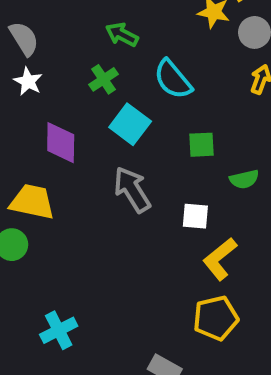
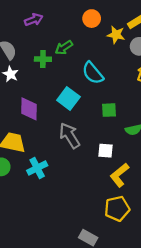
green arrow: (122, 34) -> (64, 48), turned -60
green cross: (104, 79) -> (43, 59), moved, turned 35
cyan cross: (59, 330) -> (37, 168), moved

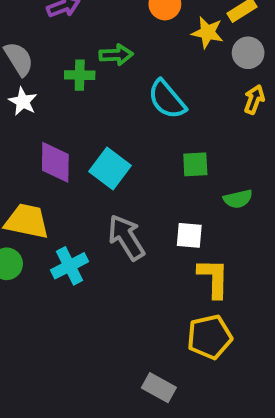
green arrow: (64, 48) -> (116, 55), turned -150
cyan square: (68, 98) -> (110, 168), moved
gray arrow: (70, 136) -> (126, 237), moved
yellow L-shape: (119, 175) -> (214, 278), turned 130

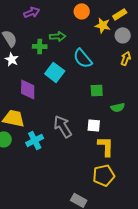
cyan square: (110, 168) -> (55, 72), moved

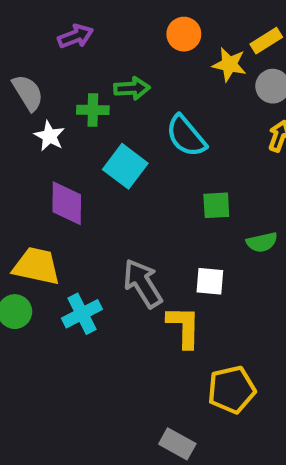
white star: (12, 59) -> (49, 136), moved
yellow L-shape: (106, 146) -> (184, 327), moved

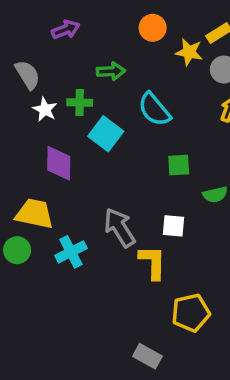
green cross: (93, 110) -> (80, 103), moved

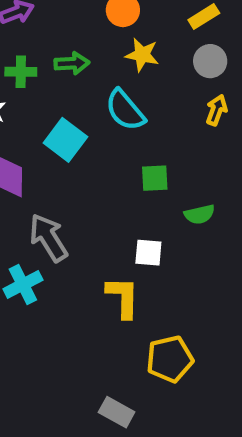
yellow star: (189, 52) -> (142, 55), moved
green cross: (80, 103) -> (21, 72), moved
gray arrow: (120, 228) -> (48, 238), moved

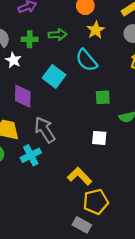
yellow star: (142, 55) -> (96, 30), turned 30
yellow L-shape: (123, 297) -> (80, 176), moved, turned -45
yellow pentagon: (170, 359) -> (96, 202), moved

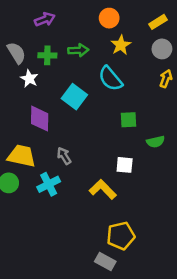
gray arrow: (45, 130) -> (64, 156), size x0.6
yellow L-shape: (80, 176) -> (103, 189), moved

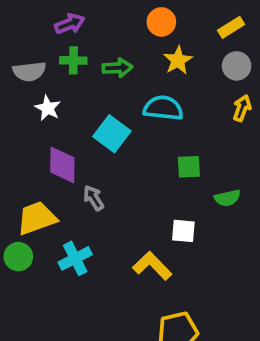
gray semicircle: (16, 53) -> (29, 71), turned 115
green cross: (47, 55) -> (73, 60), moved
cyan semicircle: (110, 79) -> (163, 108), turned 136
yellow trapezoid: (22, 156) -> (37, 218), turned -32
gray arrow: (64, 156) -> (94, 198), moved

